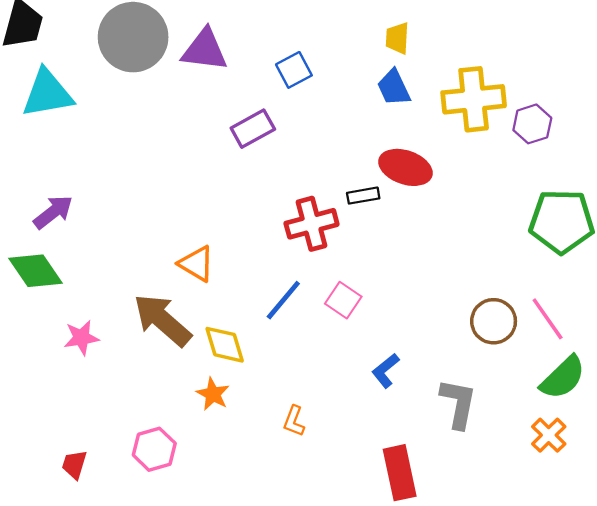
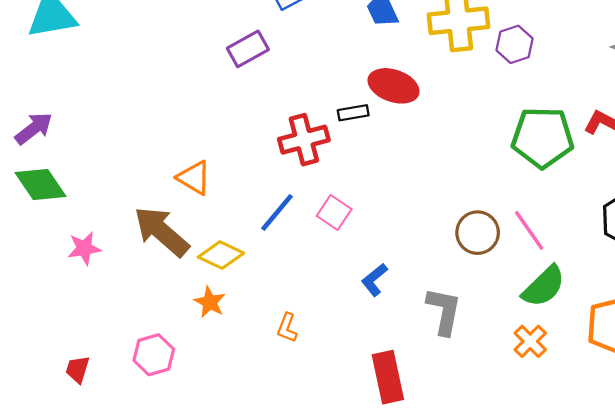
purple arrow: (53, 212) -> (34, 128), moved
yellow diamond: (225, 345) -> (221, 255), turned -48

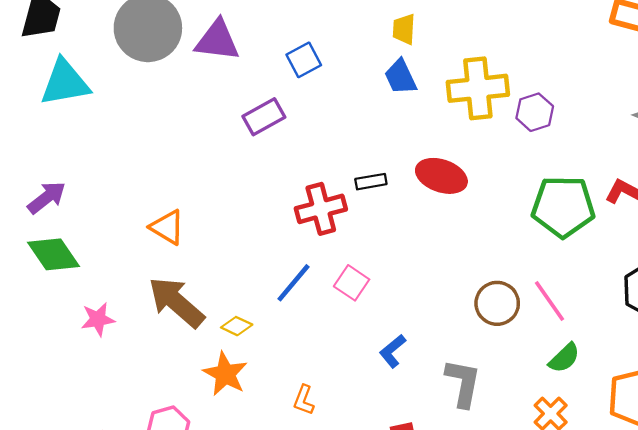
red ellipse: (394, 86) -> (441, 176), moved
orange triangle: (194, 178) -> (167, 227), moved
yellow diamond: (221, 255) -> (237, 326), size x0.7
green semicircle: (544, 286) -> (564, 358), size x0.7
orange star: (210, 302) -> (225, 374), size x1.4

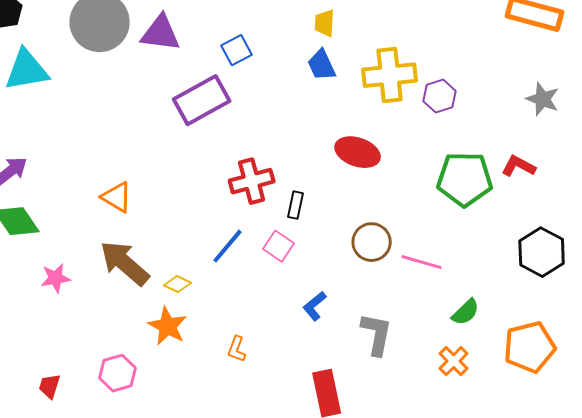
purple rectangle: (264, 117) -> (202, 100), size x1.5
black rectangle: (371, 182) -> (296, 205), moved, turned -68
pink line: (550, 301) -> (422, 262), moved, turned -39
brown circle: (497, 303) -> (372, 242), moved

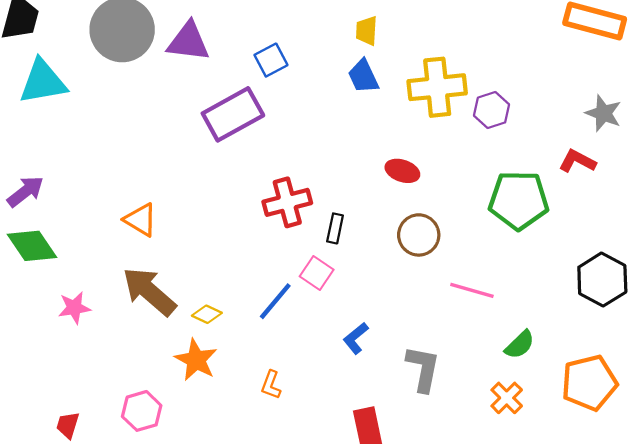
red ellipse: (358, 152) -> (402, 171), size x0.7
red L-shape: (519, 166) -> (577, 161), moved
brown circle: (372, 242) -> (419, 235), moved
blue line: (228, 246) -> (275, 301), moved

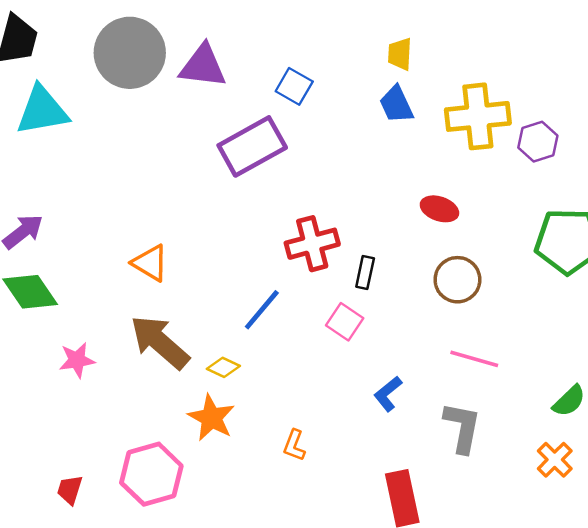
blue square: (271, 60) -> (294, 86), turned -32
pink line: (472, 290) -> (474, 359), moved
blue line: (275, 301) -> (262, 310), moved
pink hexagon: (142, 411) -> (151, 474), size x1.4

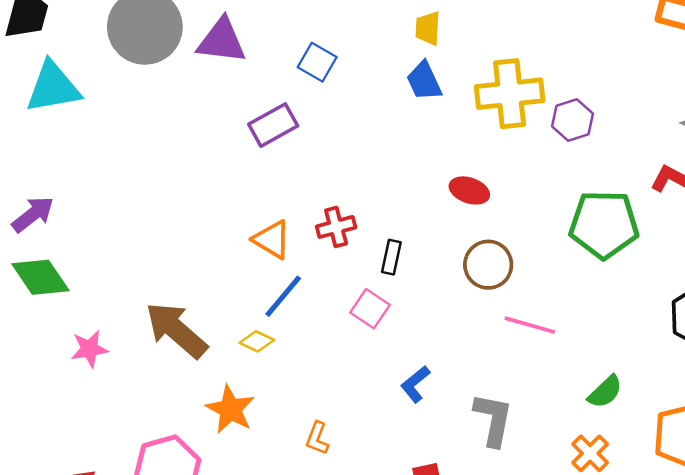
purple rectangle: (252, 146) -> (273, 125), size x0.7
red cross: (312, 244) -> (336, 227), size x0.7
orange triangle: (150, 263) -> (272, 240), moved
pink line: (474, 359) -> (530, 325), moved
yellow diamond: (223, 367) -> (257, 341), moved

